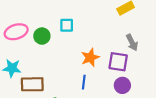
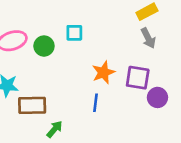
gray arrow: (132, 42) -> (148, 38), moved
purple circle: (122, 85) -> (157, 97), moved

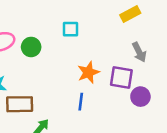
cyan square: (74, 33) -> (71, 29), moved
gray arrow: (148, 38) -> (139, 52), moved

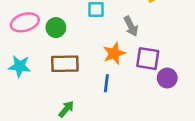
gray arrow: (139, 52) -> (131, 26), moved
brown rectangle: (20, 104) -> (65, 64), moved

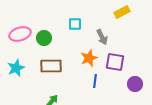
cyan star: (20, 66) -> (16, 68), turned -30
purple circle: (167, 78) -> (135, 84), moved
blue line: (106, 83) -> (95, 81), moved

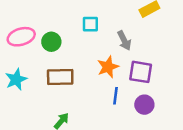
purple circle: (135, 84) -> (144, 105), moved

